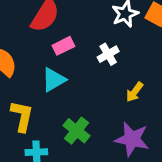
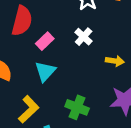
yellow arrow: (135, 92) -> (115, 61), turned -102
yellow L-shape: (22, 116) -> (29, 109), turned 52

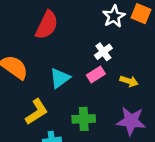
pink rectangle: (45, 41) -> (96, 75), moved
green cross: (77, 107) -> (84, 119), turned -35

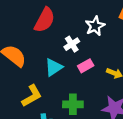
white star: (114, 16) -> (95, 26), moved
white cross: (103, 52) -> (72, 44), moved

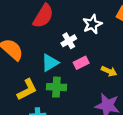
green cross: (73, 104) -> (56, 87), moved

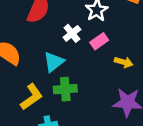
pink rectangle: (81, 63) -> (99, 41), moved

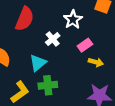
pink rectangle: (99, 41) -> (85, 45), moved

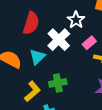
white cross: (53, 39) -> (59, 40), size x1.6
cyan triangle: (38, 63) -> (37, 57), moved

